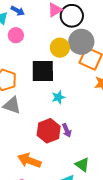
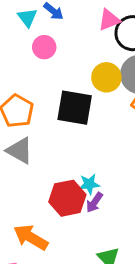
cyan star: (58, 97) -> (89, 184), moved
purple arrow: (67, 130) -> (94, 202), turned 48

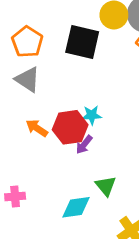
purple arrow: (94, 202) -> (84, 145), moved
orange arrow: (31, 237) -> (37, 128), moved, size x0.7

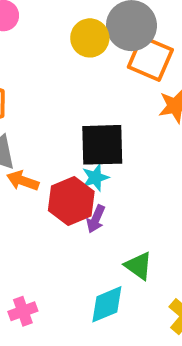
black square: (82, 42) -> (102, 145), moved
orange arrow: (37, 128) -> (23, 181), moved

